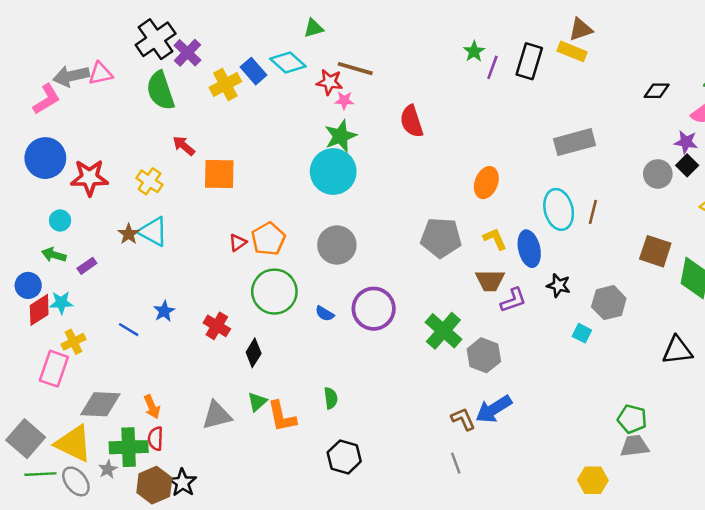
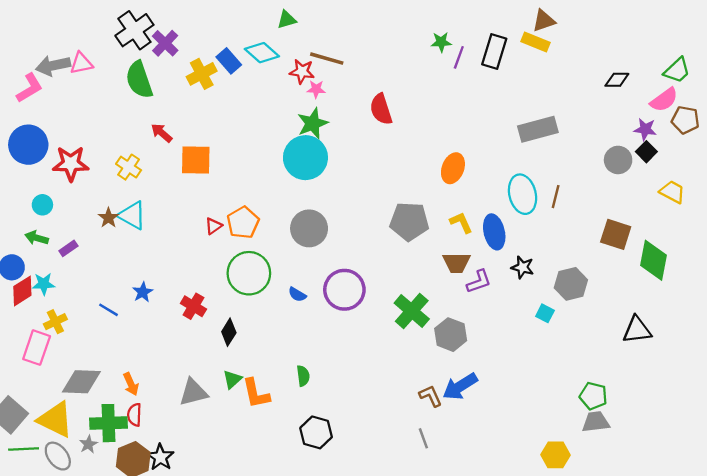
green star: (474, 51) -> (441, 42), turned 30

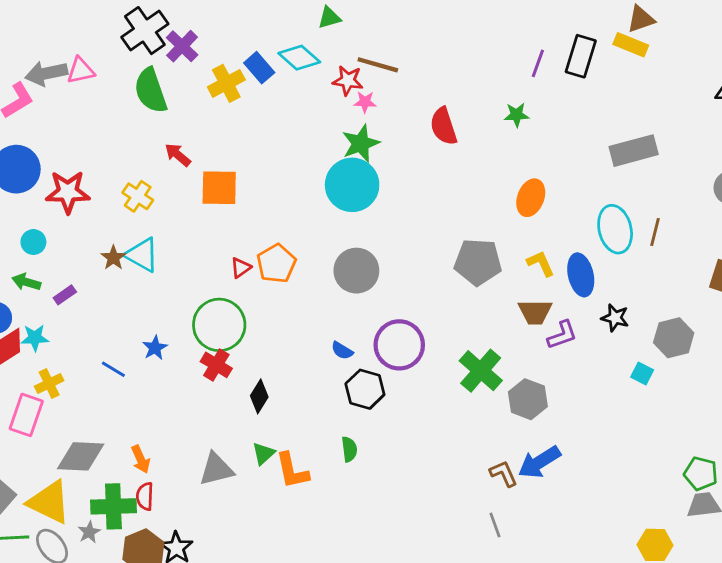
green star: (441, 42) -> (516, 115), moved
green circle: (249, 273) -> (219, 325), moved
black hexagon: (316, 432) -> (365, 389), moved

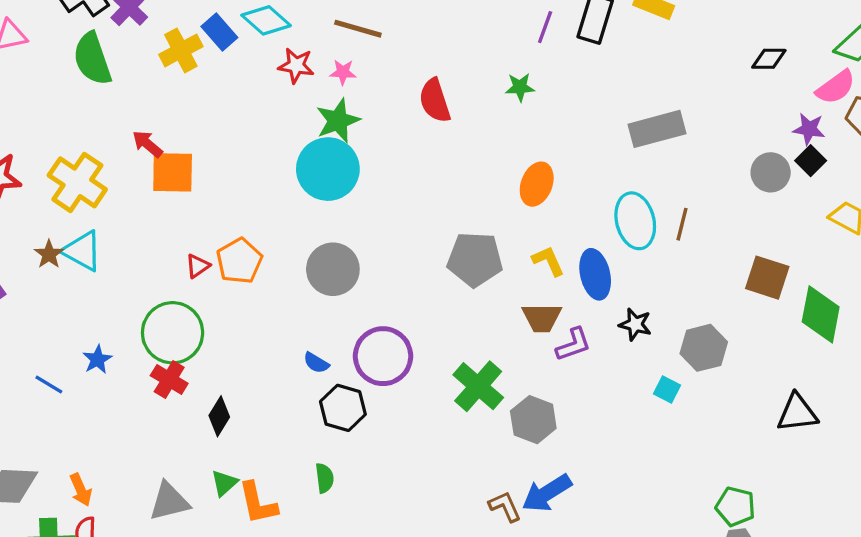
red star: (348, 81) -> (296, 65), moved
red arrow: (178, 155) -> (147, 144), moved
yellow cross: (138, 196) -> (77, 182), size x1.6

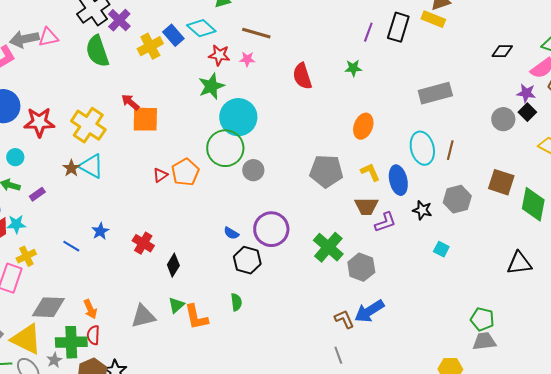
green star: (338, 121) -> (211, 86), moved
gray circle: (333, 269) -> (253, 170), moved, size x0.7
green circle: (173, 333) -> (225, 148), moved
gray hexagon: (704, 348) -> (457, 199), moved

